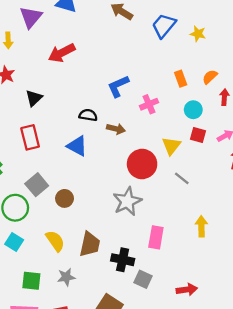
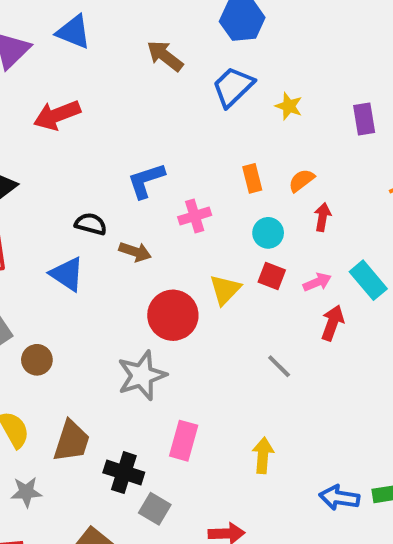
gray line: (182, 178) -> (279, 366), moved
yellow arrow: (201, 226) -> (263, 455), moved

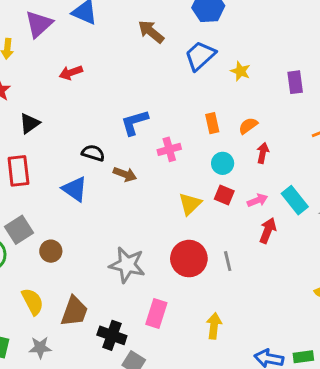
red arrow: (57, 115) -> (71, 73), size x0.7
red circle: (173, 315) -> (189, 259), moved
gray line: (279, 366) -> (228, 261), turned 30
gray star: (142, 375) -> (127, 265), turned 30

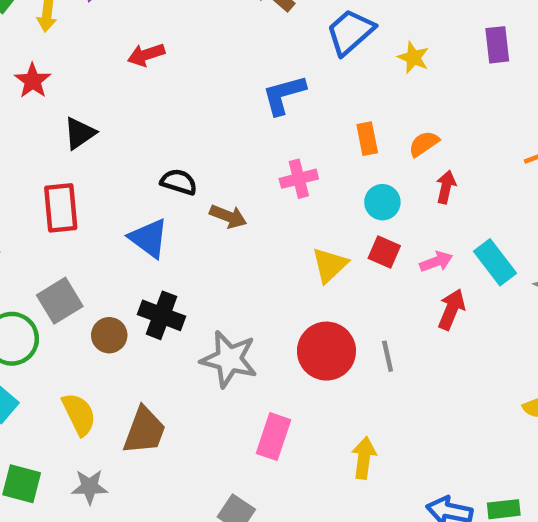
purple rectangle: (295, 82) -> (497, 45), moved
blue L-shape: (135, 122) -> (284, 95), moved
black cross: (112, 335) -> (162, 315), moved

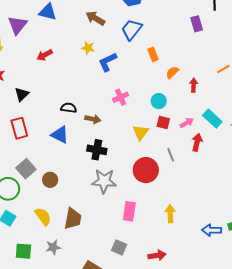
yellow star: (413, 58) -> (88, 48), moved
orange rectangle: (367, 139) -> (153, 54), moved
red arrow: (446, 187) -> (194, 85), moved
black cross: (162, 315) -> (97, 150), moved
gray line: (388, 356) -> (171, 155), moved

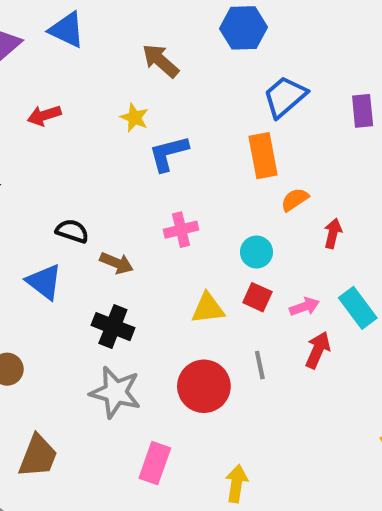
blue trapezoid: (132, 29) -> (285, 97), moved
orange rectangle: (153, 54) -> (263, 156), size x1.5
yellow triangle: (141, 132) -> (208, 308), turned 36

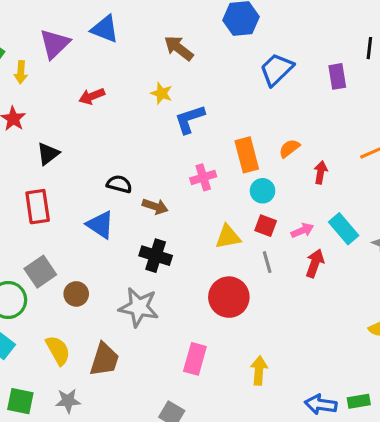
orange rectangle: (263, 156) -> (247, 155), moved
gray line: (260, 365) -> (267, 262), moved
gray star: (115, 392) -> (139, 307), moved

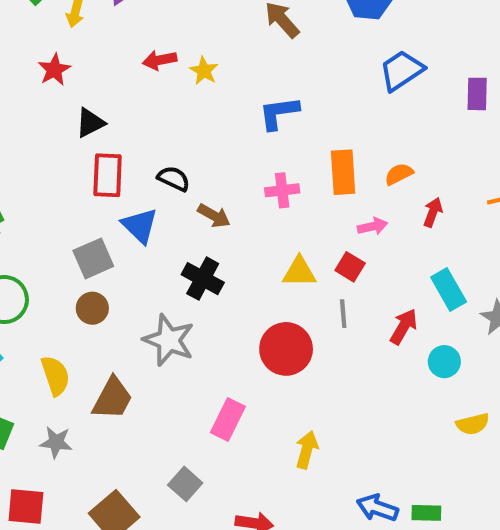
yellow star: (162, 93) -> (204, 71), moved
cyan circle: (263, 191) -> (444, 362), moved
red rectangle: (38, 207) -> (108, 175), moved
pink arrow: (302, 230) -> (373, 226), moved
gray square: (40, 272) -> (93, 258), moved

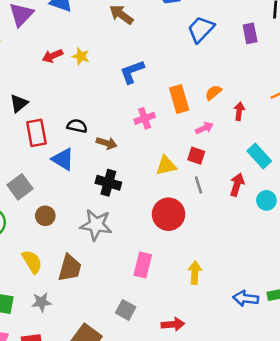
gray square: (93, 258) -> (20, 187), moved

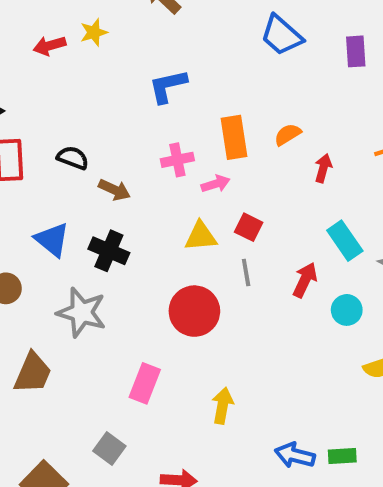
blue trapezoid: (201, 29) -> (281, 35), turned -100
yellow star: (81, 56) -> (94, 32), moved, turned 30
pink arrow: (204, 128) -> (216, 184), moved
blue triangle: (63, 159) -> (52, 240), moved

